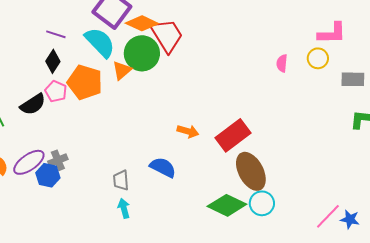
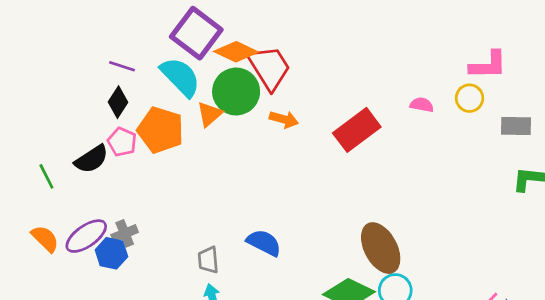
pink semicircle: (282, 63) -> (422, 105), turned 96
orange arrow: (188, 131) -> (284, 119), moved
red rectangle: (233, 135) -> (357, 130), moved

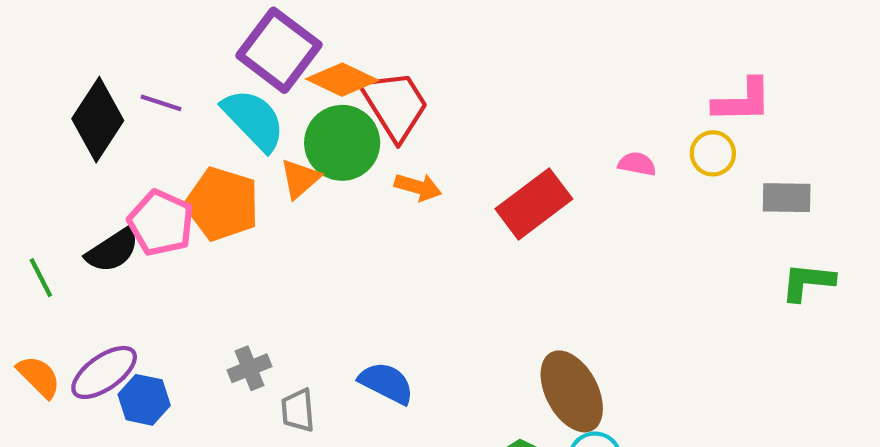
black diamond: (118, 102) -> (98, 120), moved, size x1.6
pink pentagon: (122, 142) -> (161, 223), size x1.4
gray cross: (125, 233) -> (249, 368), moved

